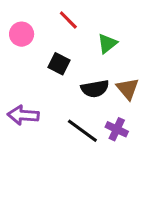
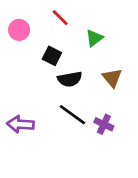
black semicircle: (95, 89) -> (70, 79), moved
purple arrow: (23, 115) -> (20, 124), moved
purple cross: (117, 129) -> (104, 124), moved

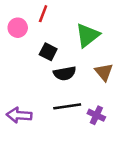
red line: (60, 18) -> (43, 14), moved, turned 66
green triangle: (94, 38) -> (87, 35), size x1.5
black line: (72, 115) -> (67, 106), turned -44

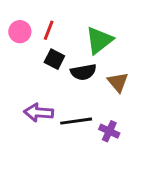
red line: (43, 14) -> (49, 30), moved
black semicircle: (65, 73) -> (83, 72), moved
purple arrow: (19, 115) -> (39, 112), moved

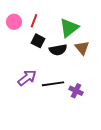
brown triangle: (118, 82) -> (82, 48), moved
purple arrow: (39, 112) -> (27, 78), turned 138

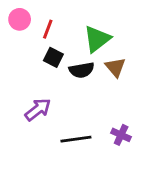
pink circle: (14, 22) -> (20, 19), moved
black line: (53, 84) -> (76, 139), moved
purple cross: (76, 91) -> (121, 135), moved

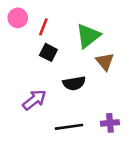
black semicircle: (82, 70) -> (74, 83), moved
purple cross: (121, 135) -> (110, 123), turned -30

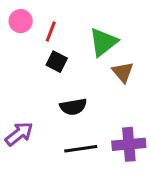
black semicircle: (74, 83) -> (73, 107), moved
purple arrow: (34, 100) -> (19, 134), moved
purple cross: (110, 123) -> (129, 144), size x1.5

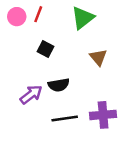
red line: (51, 32) -> (38, 14), moved
green triangle: (103, 42) -> (83, 18), moved
purple arrow: (19, 134) -> (31, 95), moved

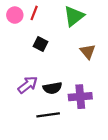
black semicircle: (59, 85) -> (52, 88), moved
purple cross: (103, 115) -> (80, 97), moved
black line: (65, 119) -> (48, 115), moved

